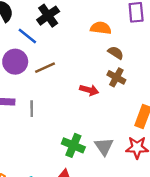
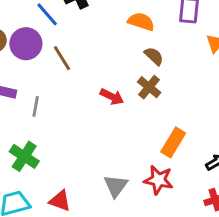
brown line: (45, 68) -> (62, 58), turned 72
green cross: (73, 145) -> (24, 156), moved
gray triangle: (104, 147) -> (116, 186), moved

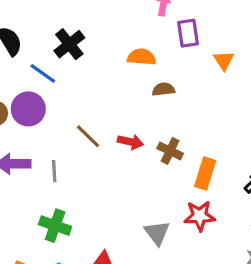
brown semicircle: (154, 56) -> (163, 89), turned -36
brown line: (62, 58) -> (88, 136), moved
brown cross: (149, 87) -> (170, 151), moved

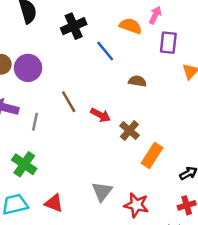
orange semicircle: (142, 57) -> (130, 26), moved
blue line: (43, 73) -> (105, 51), moved
red star: (200, 216) -> (136, 205), moved

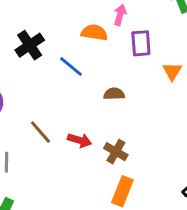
orange rectangle: (152, 155) -> (122, 191), moved

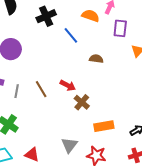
brown line: (41, 132) -> (41, 89), moved
brown cross: (116, 152) -> (82, 102), moved
orange rectangle: (122, 191) -> (104, 126), moved, turned 48

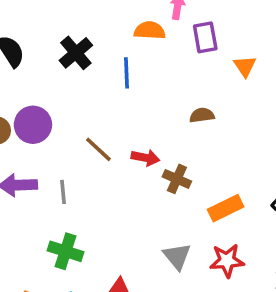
blue line: (71, 35) -> (127, 73), turned 54
brown semicircle: (96, 59) -> (202, 115), moved
brown line: (41, 89) -> (98, 149), moved

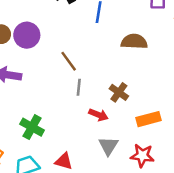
brown semicircle: (202, 115) -> (134, 42), moved, size x1.5
red arrow: (145, 158) -> (99, 115), moved
gray line: (63, 192) -> (79, 87), moved

